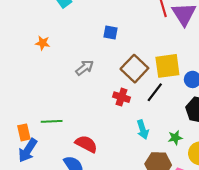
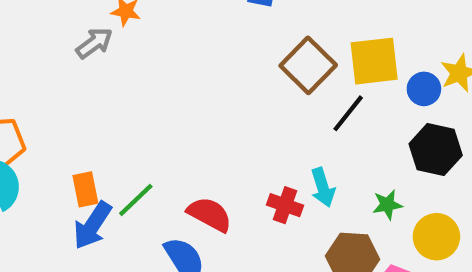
gray arrow: (85, 68) -> (94, 43), moved
red cross: (121, 97) -> (285, 205), moved
green line: (52, 121) -> (136, 200), moved, turned -42

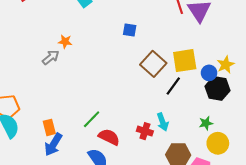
black hexagon: (436, 150) -> (217, 88), moved
green line: (136, 200) -> (92, 119), moved
green star: (387, 205) -> (206, 123), moved

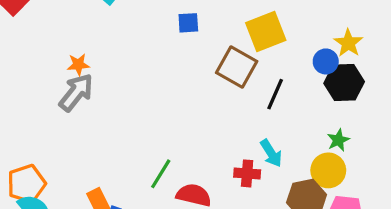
orange star: (65, 42) -> (78, 65), moved
gray arrow: (51, 57) -> (76, 92), size x1.4
yellow square: (185, 61) -> (266, 32), moved
yellow circle: (218, 143) -> (328, 170), moved

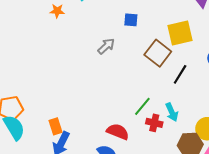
orange star: (78, 65) -> (57, 11), moved
gray arrow: (76, 92) -> (106, 46), moved, size x0.7
green line: (161, 174) -> (142, 106), moved

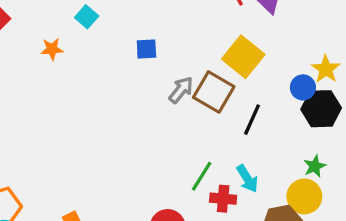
blue square: (131, 20) -> (146, 49), moved
yellow square: (180, 33) -> (243, 57), turned -30
gray arrow: (106, 46) -> (181, 90), moved

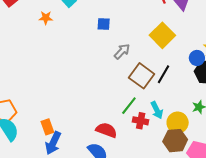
brown square: (214, 92) -> (142, 76), moved
yellow circle: (304, 196) -> (178, 123), moved

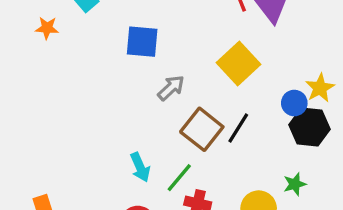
blue square: (104, 24) -> (142, 42), size x1.5
cyan arrow: (157, 110) -> (140, 167), moved

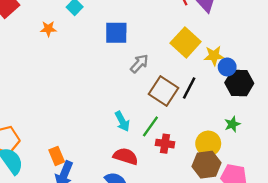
yellow star: (320, 88) -> (214, 56), moved, turned 30

